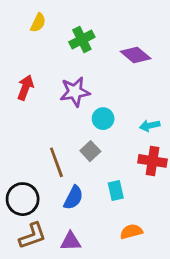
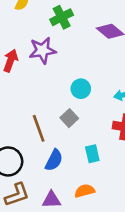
purple star: (75, 92) -> (42, 50), moved
orange semicircle: (131, 232) -> (85, 191), moved

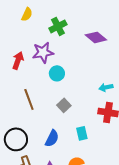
cyan circle: (81, 89) -> (57, 73), moved
brown line: (39, 128) -> (29, 99), moved

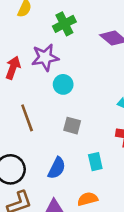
gray square: (64, 105) -> (72, 126), turned -32

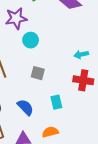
blue semicircle: (57, 168) -> (25, 107), turned -72

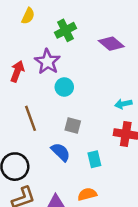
purple star: (16, 18) -> (47, 62), turned -30
blue semicircle: (25, 107) -> (61, 152), moved

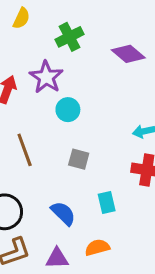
blue semicircle: (61, 152) -> (63, 213), moved

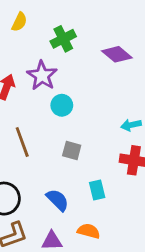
orange semicircle: (97, 247) -> (89, 231), turned 30

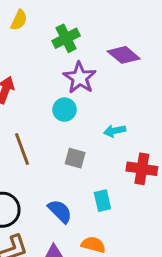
purple star: (42, 76) -> (80, 78), moved
cyan arrow: (131, 125) -> (115, 131), moved

